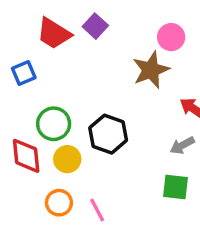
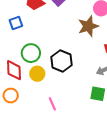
orange circle: (59, 203) -> (11, 96), moved

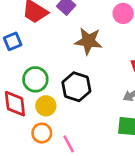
brown star: (88, 26) -> (88, 41), moved, turned 30
orange circle: (11, 96) -> (42, 133), moved

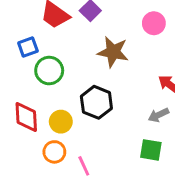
green circle: (35, 79) -> (49, 71), moved

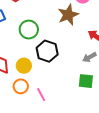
brown star: (113, 52) -> (68, 15), moved, turned -30
green circle: (49, 71) -> (29, 30), moved

